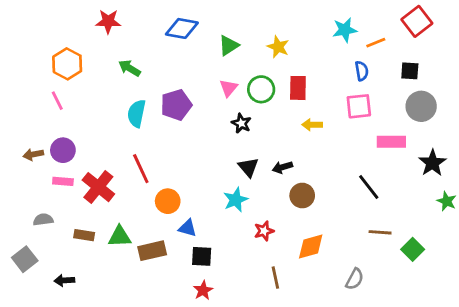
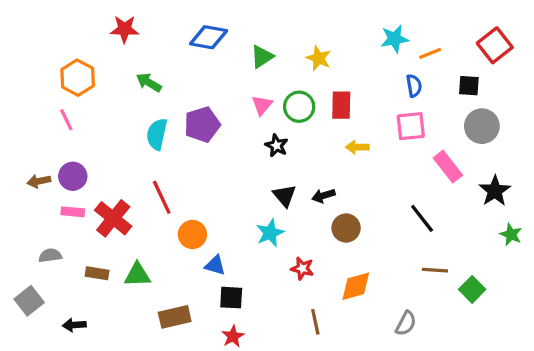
red square: (417, 21) -> (495, 45), moved
pink rectangle: (391, 142) -> (448, 167), turned 52
red star: (264, 231) -> (302, 268), turned 30
brown rectangle: (152, 251) -> (175, 317), moved

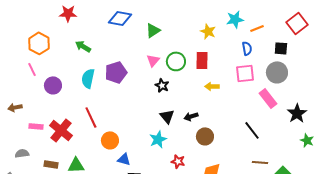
yellow star: (319, 58) -> (208, 31), moved
gray circle: (482, 126) -> (277, 72), moved
purple circle: (73, 176) -> (53, 85), moved

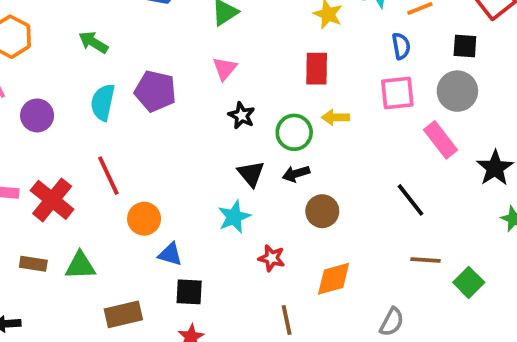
green circle: (176, 61) -> (294, 132), moved
purple pentagon: (116, 72) -> (155, 91), turned 30

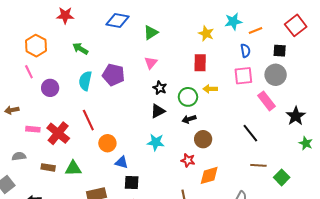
black triangle: (251, 174) -> (158, 111), moved, turned 42
cyan star: (234, 217) -> (156, 142), turned 30
red star: (272, 258) -> (188, 160), moved

